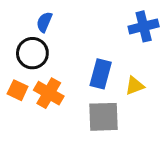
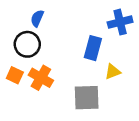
blue rectangle: (101, 74) -> (93, 48), moved

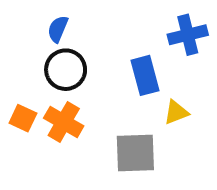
black circle: (27, 44) -> (66, 70), moved
blue rectangle: (93, 48) -> (145, 75), turned -30

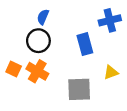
blue semicircle: (58, 29) -> (43, 17), moved
yellow triangle: (176, 112) -> (111, 72), moved

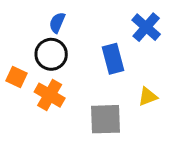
blue cross: (110, 20) -> (146, 27), turned -35
orange square: (14, 69) -> (16, 77), moved

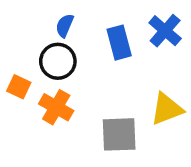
blue rectangle: (113, 59) -> (119, 43), moved
yellow triangle: (148, 97) -> (167, 109), size x1.5

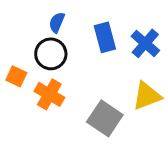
blue cross: (165, 31) -> (145, 43), moved
gray square: (119, 134) -> (105, 118), turned 36

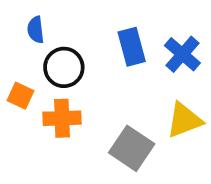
blue semicircle: (57, 22) -> (36, 30), moved, turned -30
orange cross: (49, 94) -> (62, 118), turned -32

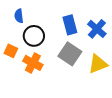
orange cross: (62, 118) -> (33, 63), turned 30
gray square: (132, 148) -> (70, 54), moved

